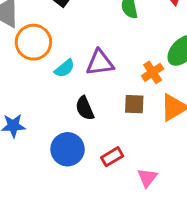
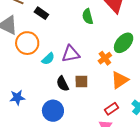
brown square: (134, 104) -> (81, 81), moved
red rectangle: (112, 157) -> (112, 109), moved

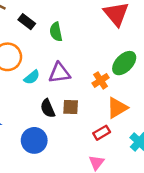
green semicircle: (88, 16) -> (56, 32), moved
red rectangle: (112, 109) -> (102, 133), moved

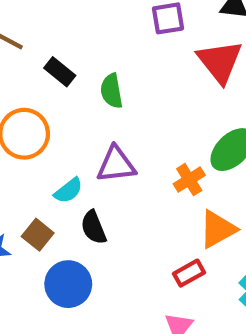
cyan semicircle: (32, 77) -> (68, 191), moved
brown square: (71, 107) -> (38, 235), moved, turned 35

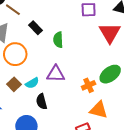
orange triangle: (218, 229) -> (99, 110), turned 36
brown square: (38, 235) -> (14, 84), moved

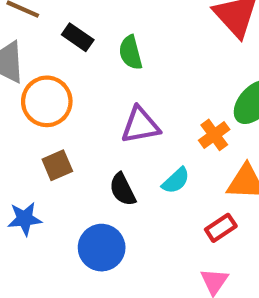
cyan semicircle: (32, 83) -> (176, 181), moved
brown square: (14, 84) -> (57, 165), turned 32

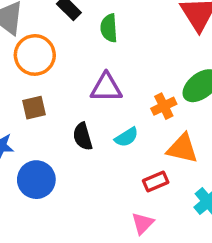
blue circle: (102, 248) -> (36, 180), moved

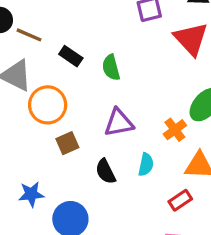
brown square: (34, 108) -> (67, 143), moved
cyan semicircle: (126, 137) -> (146, 165), turned -35

